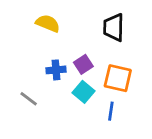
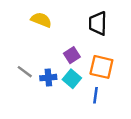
blue cross: (56, 70) -> (48, 78), moved
gray line: (29, 99) -> (25, 72), moved

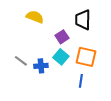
purple square: (72, 55) -> (62, 37), moved
cyan square: (72, 79) -> (61, 57), moved

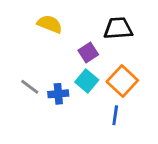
black trapezoid: (83, 20) -> (118, 28), turned 85
orange square: (86, 57) -> (122, 81), turned 30

